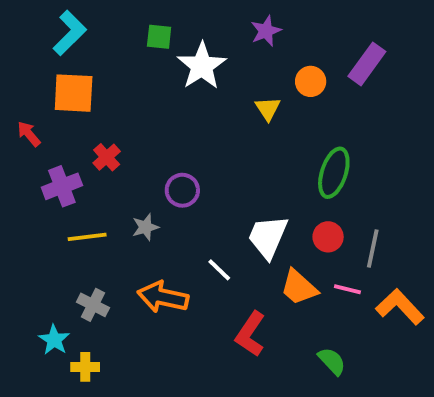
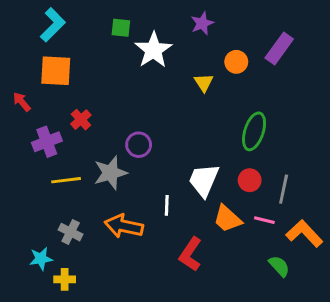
gray star: (145, 227) -> (110, 173), size x1.6
white line: (219, 270) -> (167, 205), turned 48
cyan star: (54, 340) -> (41, 259), turned 30
green semicircle: (332, 361) -> (279, 266), moved

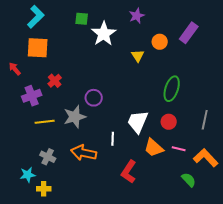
gray line: (284, 189) -> (205, 120), moved

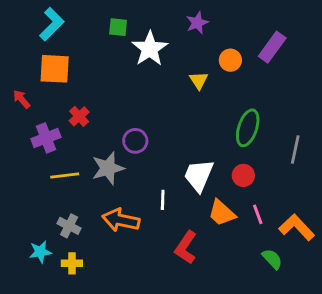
gray line: (205, 120) -> (295, 150), moved
pink line: (179, 149) -> (258, 214), turned 56
yellow cross: (44, 189) -> (72, 263), moved

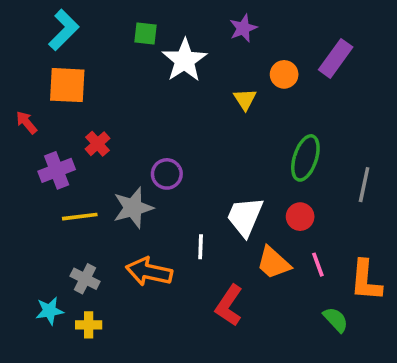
orange L-shape: (297, 227) -> (366, 281), turned -132

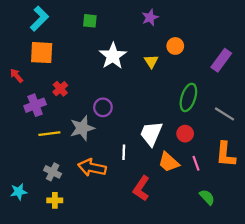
purple rectangle: (336, 58) -> (221, 60), moved
white star: (185, 60) -> (113, 56), moved
gray line: (364, 185) -> (225, 114), turned -70
orange L-shape: (366, 281) -> (226, 154), moved
cyan star: (50, 311) -> (19, 192), moved

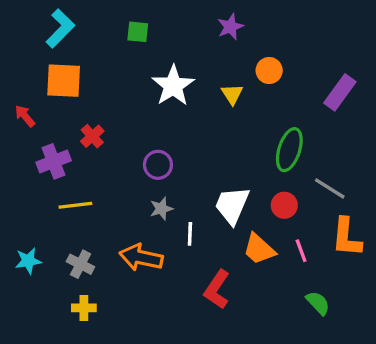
gray line: (225, 114) -> (330, 188), moved
gray star: (82, 128) -> (161, 209), moved, size x0.6
cyan star: (19, 192) -> (28, 261), moved

